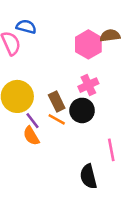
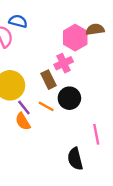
pink cross: (88, 85) -> (64, 63), moved
brown rectangle: (57, 102) -> (48, 80), moved

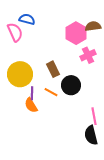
pink cross: (64, 63) -> (88, 55), moved
purple line: (24, 107) -> (32, 93), turned 40
black semicircle: (75, 159) -> (91, 135), moved

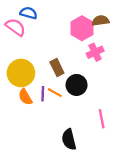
pink semicircle: (15, 32) -> (15, 27), turned -30
purple line: (32, 93) -> (43, 94), moved
orange semicircle: (31, 105) -> (25, 97), moved
black semicircle: (91, 135) -> (69, 139), moved

